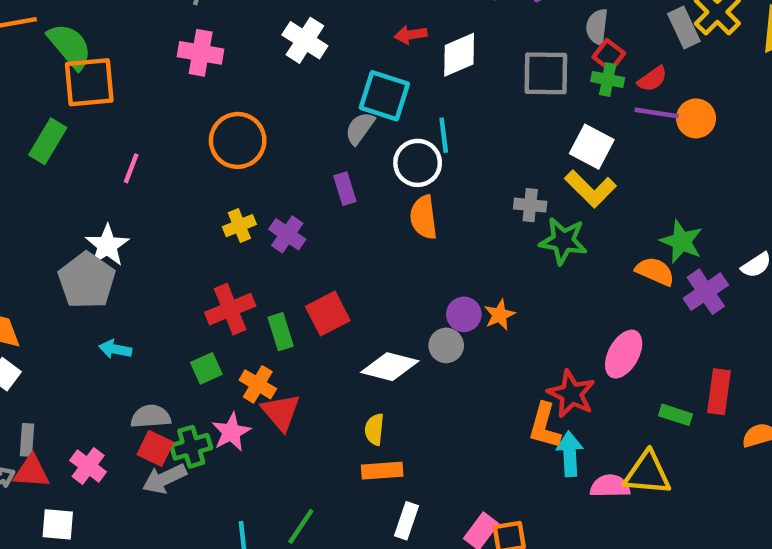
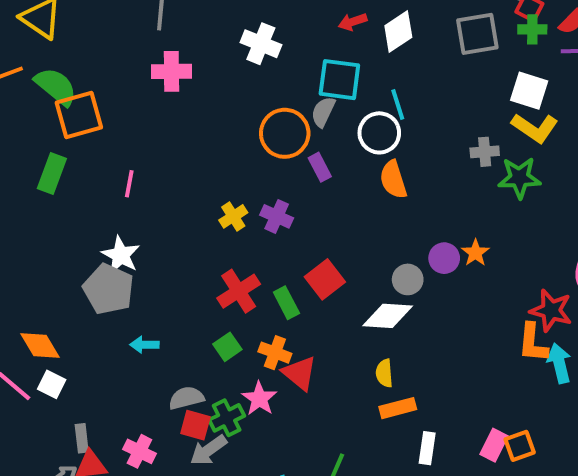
orange circle: (238, 140) -> (285, 133), moved
gray circle: (446, 345) -> (408, 279), moved

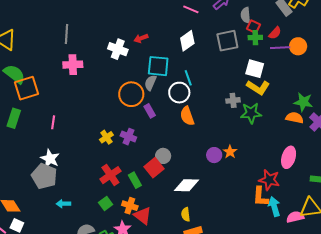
red arrow: (353, 22) -> (141, 38), moved
gray circle: (408, 279) -> (163, 156), moved

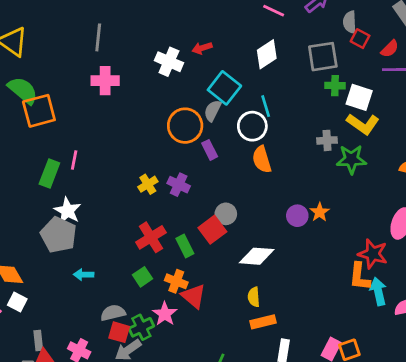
green cross: (255, 38) -> (335, 86), moved
cyan square: (158, 66) -> (224, 88), turned 30
green rectangle: (14, 118) -> (49, 173), moved

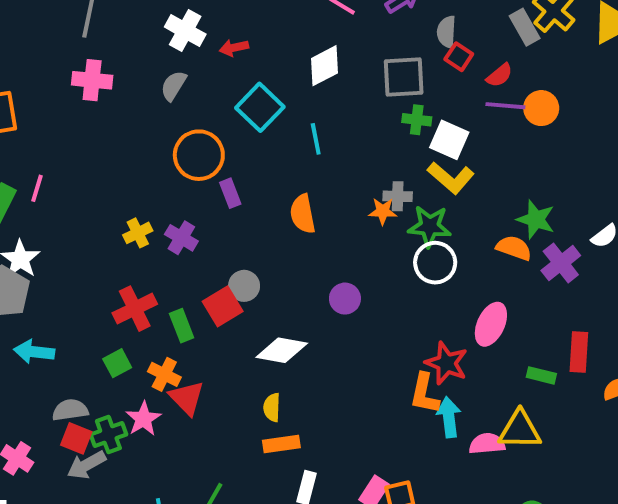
white cross: (169, 62) -> (185, 31), moved
gray semicircle: (213, 111) -> (174, 86), moved
white circle: (252, 126) -> (435, 263), moved
orange star: (320, 212) -> (383, 211), moved, turned 30
cyan arrow: (84, 275) -> (34, 352), size x1.4

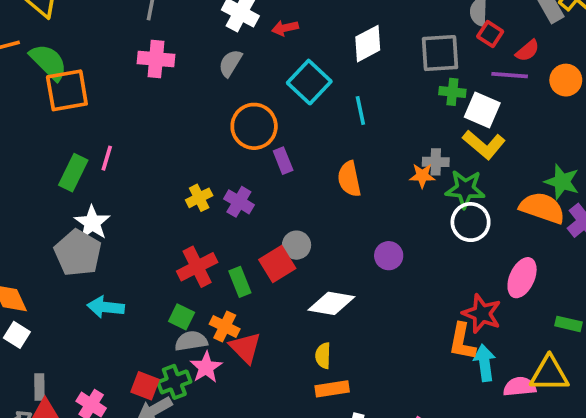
purple line: (505, 106) -> (510, 75), moved
orange semicircle: (514, 248) -> (542, 208), size x1.4
green square: (117, 363) -> (182, 317), turned -35
gray semicircle: (70, 410) -> (191, 341), moved

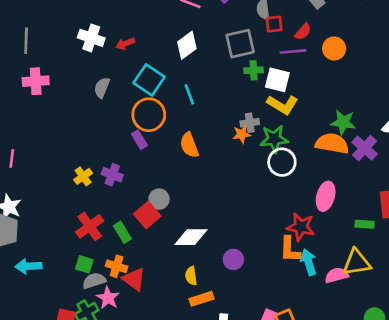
red square: (490, 34) -> (274, 24), turned -30
gray semicircle: (230, 63) -> (102, 88), moved
orange circle: (254, 126) -> (149, 115), moved
purple circle: (389, 256) -> (233, 259), moved

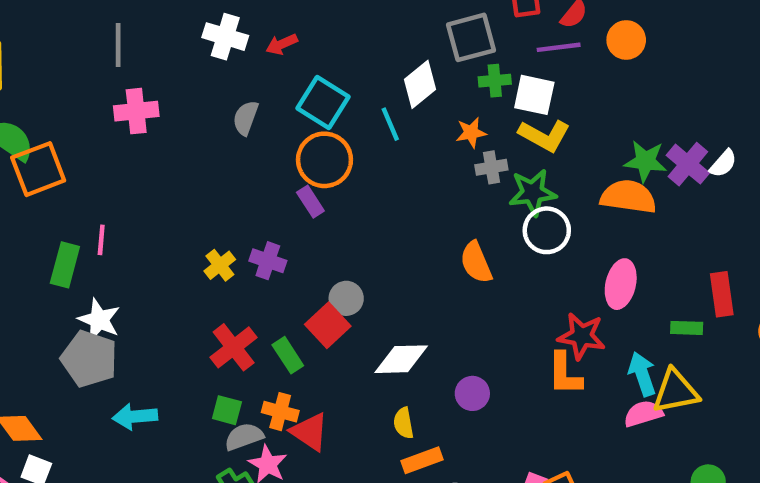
white diamond: (187, 45) -> (420, 84), moved
orange star: (242, 134) -> (471, 133), moved
orange semicircle: (189, 145) -> (476, 262), moved
purple cross: (365, 148) -> (688, 164), moved
cyan arrow: (308, 262) -> (642, 374), moved

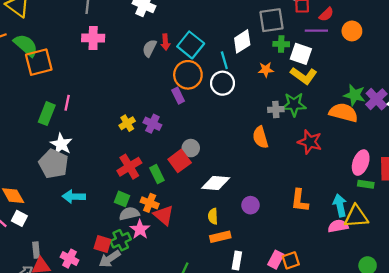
red arrow: (282, 44) -> (165, 42), moved, turned -77
gray cross: (491, 167) -> (276, 109), moved
white circle: (547, 230) -> (223, 83), moved
pink ellipse: (621, 284) -> (361, 163), moved
red star: (582, 336) -> (310, 142), moved

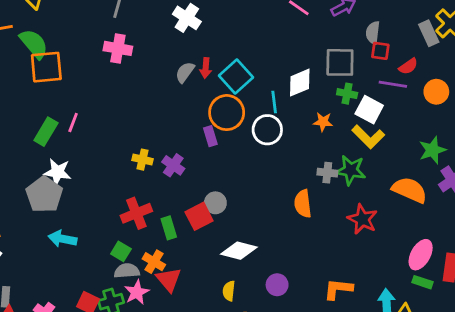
green star: (355, 95) -> (432, 150), moved, turned 30
yellow cross: (127, 123) -> (142, 160), turned 35
white star: (61, 144) -> (57, 172), turned -30
orange L-shape: (300, 201) -> (338, 289), turned 80

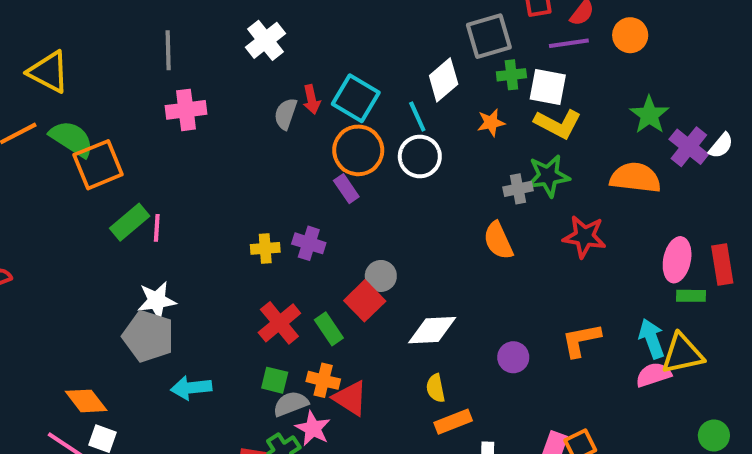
white cross: (187, 18) -> (265, 40), turned 36
green rectangle: (46, 132) -> (130, 222), moved, turned 36
purple circle: (277, 285) -> (513, 357), moved

